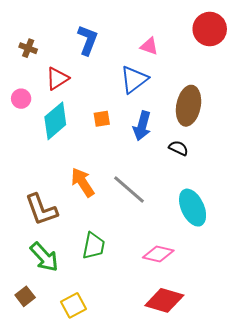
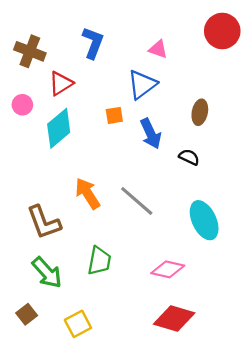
brown cross: (28, 48) -> (30, 51), size x1.6
brown ellipse: (189, 106) -> (200, 112), size x0.6
orange square: (102, 119) -> (114, 115), moved
blue arrow: (142, 126) -> (151, 134), turned -40

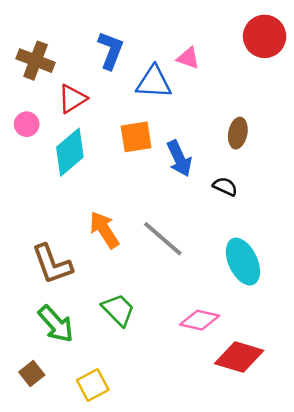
blue triangle: (142, 84) -> (154, 82), moved, turned 40
orange square: (114, 115) -> (136, 137), size x1.5
green trapezoid: (99, 261) -> (118, 310), turned -56
red diamond: (174, 319) -> (239, 357), moved

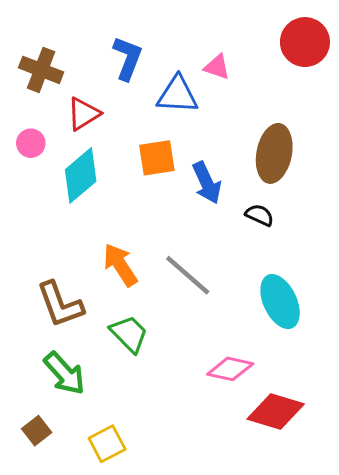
brown ellipse: (238, 133) -> (274, 153), size x1.6
green trapezoid: (118, 310) -> (129, 334), moved

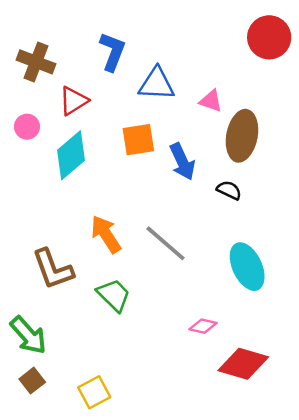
pink triangle: (217, 67) -> (211, 101), moved
pink diamond: (230, 369) -> (203, 326), size x0.7
green arrow: (65, 373) -> (28, 335), moved

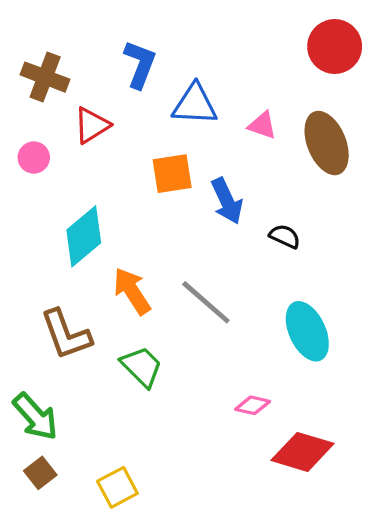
brown ellipse: (242, 136) -> (327, 143), moved, turned -33
cyan diamond: (71, 155) -> (84, 236), moved

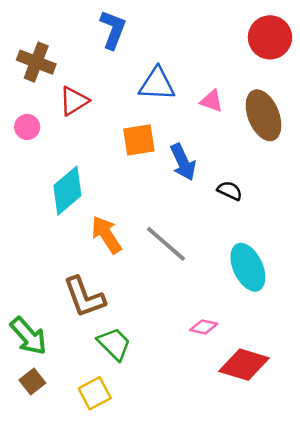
blue L-shape: (140, 64) -> (113, 30), moved
brown L-shape: (66, 334) -> (84, 297), moved
green trapezoid: (142, 367) -> (114, 344), moved

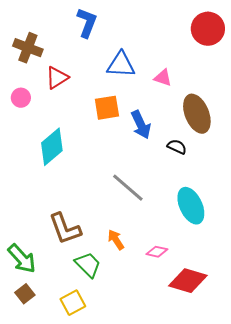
brown ellipse: (263, 115) -> (197, 114), moved
orange arrow: (106, 235) -> (116, 240), moved, size x0.7

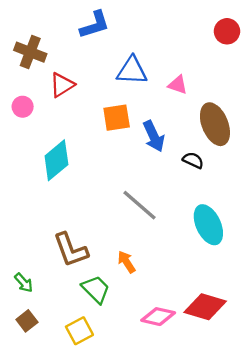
blue L-shape: (87, 23) -> (95, 25), turned 52
red circle: (208, 29) -> (227, 31), size x0.7
pink diamond: (157, 252) -> (158, 317), moved, size x1.4
green arrow: (22, 259) -> (24, 283), size x0.6

